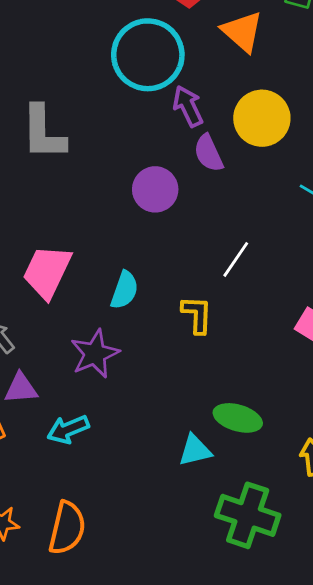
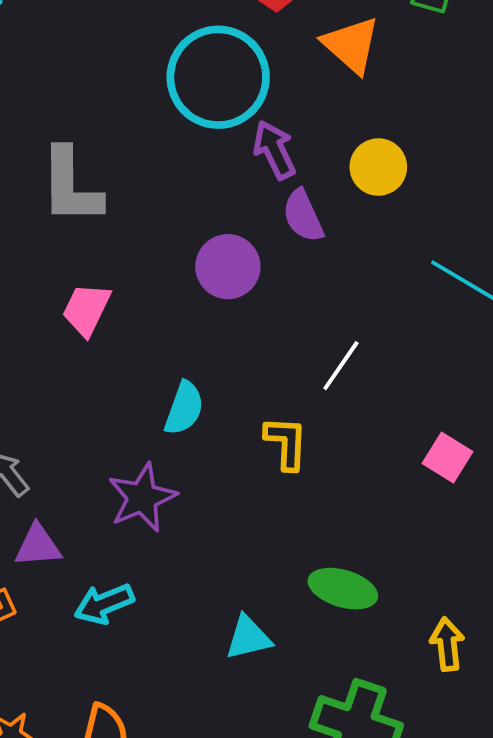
yellow circle: (262, 118) -> (378, 167), size x0.7
pink trapezoid: (47, 272) -> (86, 309), moved, size x0.7
cyan triangle: (195, 450) -> (248, 638), moved

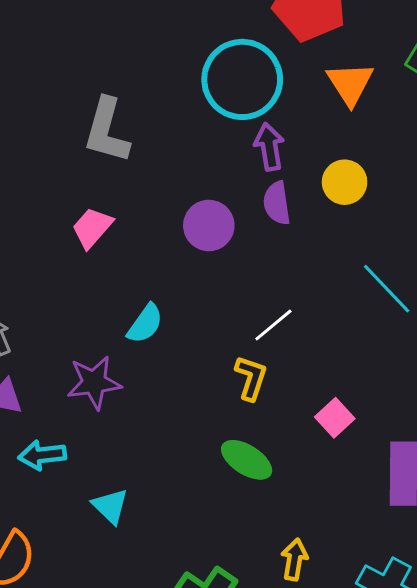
yellow L-shape: (286, 443) -> (251, 378), moved
green ellipse: (343, 589) -> (247, 460), moved
cyan triangle: (248, 638) -> (110, 506), moved, turned 42

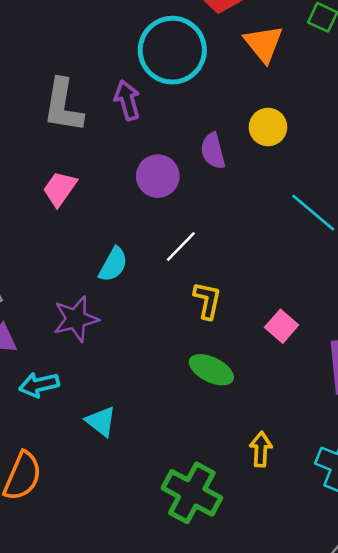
purple arrow: (269, 147) -> (127, 100), moved
white line: (273, 325) -> (181, 246), moved

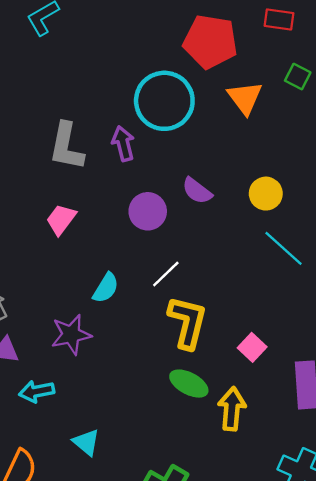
yellow circle: (268, 127) -> (266, 194), moved
purple semicircle: (213, 151) -> (197, 191), turned -40
yellow L-shape: (207, 300) -> (188, 322), size x1.6
cyan triangle: (101, 421) -> (86, 442), moved
yellow arrow: (261, 449) -> (232, 409), moved, size x1.4

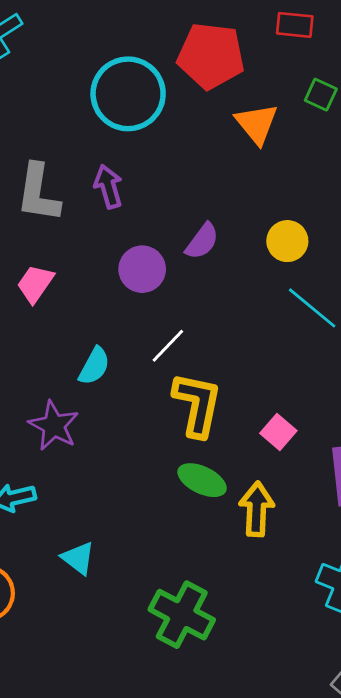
cyan circle: (164, 101) -> (128, 94), moved
purple semicircle: (197, 191) -> (202, 241), turned -88
purple star: (71, 335) -> (54, 426), turned -30

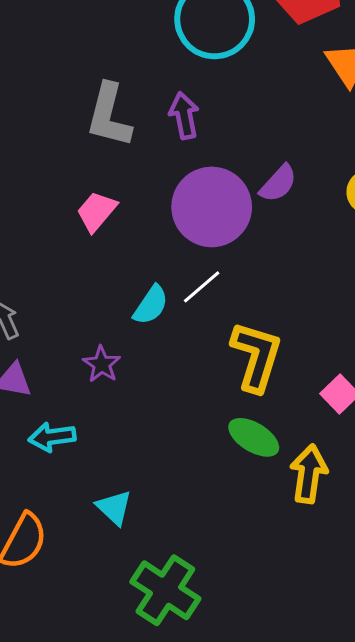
purple circle: (142, 269) -> (212, 207), size x1.6
white line: (168, 346) -> (202, 287), moved
purple star: (54, 426) -> (102, 364), size x0.7
green cross: (182, 615) -> (165, 590), moved

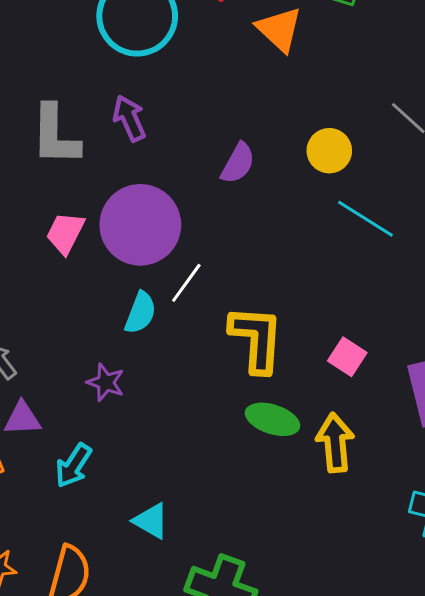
purple circle: (212, 207) -> (140, 225), moved
cyan arrow: (52, 437) -> (73, 466), turned -36

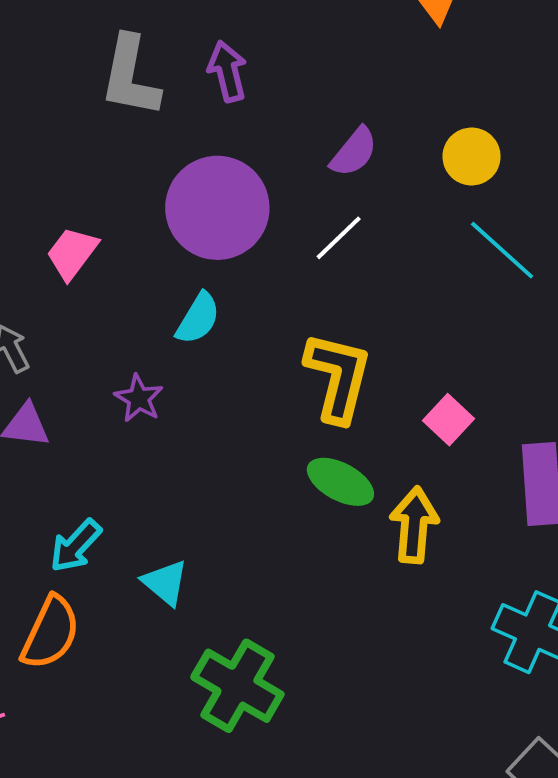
pink trapezoid: (65, 233) -> (72, 253), moved
white line: (186, 283) -> (339, 238), moved
cyan arrow: (73, 466) -> (76, 546), moved

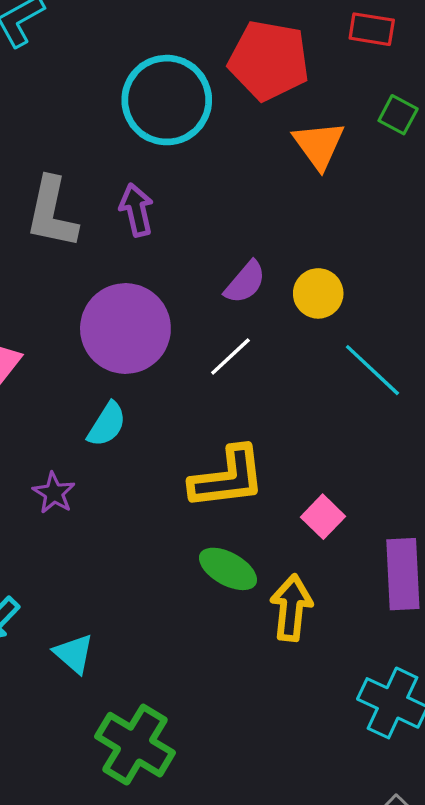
yellow circle: (472, 156) -> (318, 293), moved
yellow L-shape: (338, 377) -> (228, 478), turned 68

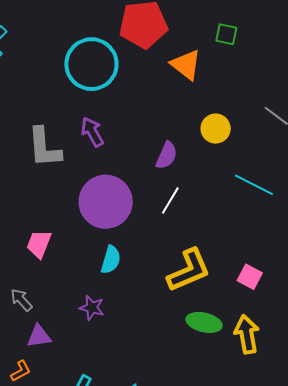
yellow circle: (318, 293) -> (216, 129), moved

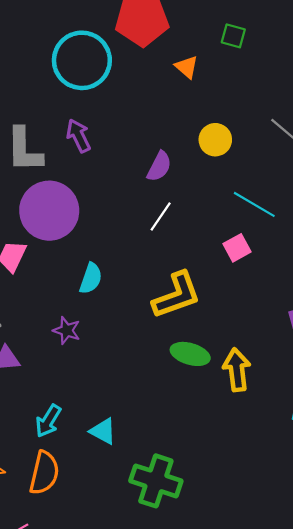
orange triangle: (186, 65) -> (187, 67), size x0.7
purple circle: (106, 202) -> (49, 211), moved
pink square: (250, 277) -> (237, 248), moved, turned 30

